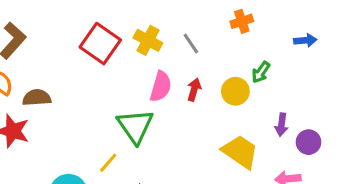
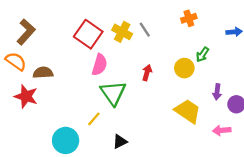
gray line: (191, 44) -> (145, 30), moved
pink semicircle: (161, 86) -> (100, 65), moved
red arrow: (194, 90) -> (147, 73), moved

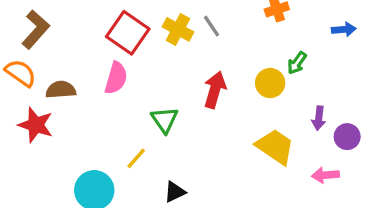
pink semicircle: (100, 65) -> (116, 78), moved
red arrow: (147, 73) -> (215, 90), size x1.5
green triangle: (113, 93) -> (165, 120), size x0.7

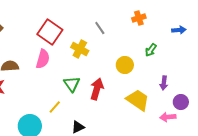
yellow cross: (178, 29) -> (80, 49), moved
yellow circle: (270, 83) -> (125, 65), moved
red arrow: (215, 90) -> (97, 89), moved
purple circle: (347, 137) -> (181, 102), moved

